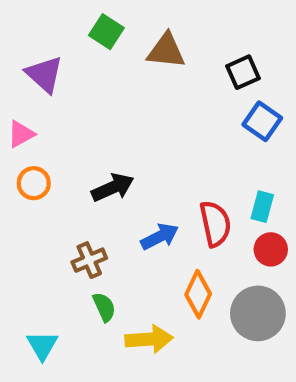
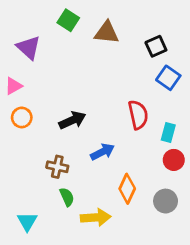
red semicircle: (215, 224) -> (138, 115), moved
brown cross: (89, 260) -> (57, 167), turned 35
gray circle: (258, 313) -> (166, 201), size x0.7

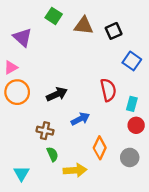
black square: (156, 46) -> (114, 31), moved
orange circle: (22, 117) -> (17, 92), size x1.5

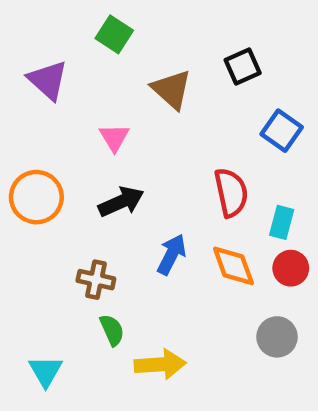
brown triangle: (84, 26) -> (172, 89), moved, turned 36
pink triangle: (11, 67) -> (114, 138), moved, turned -32
blue arrow: (80, 119) -> (172, 254), turned -36
orange diamond: (100, 148) -> (233, 266), moved, turned -45

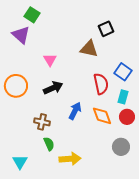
green square: (114, 34) -> (32, 15), moved
brown triangle: (172, 89) -> (89, 49), moved, turned -30
blue square: (282, 131) -> (123, 72), moved

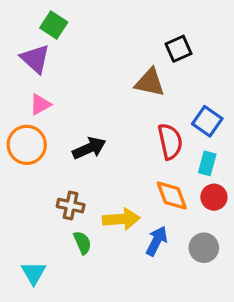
pink triangle: (50, 60) -> (40, 104), moved, turned 32
blue arrow: (75, 111) -> (157, 241), moved
yellow arrow: (70, 159) -> (121, 219), moved

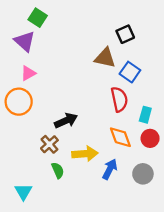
blue square: (207, 121) -> (130, 72), moved
black arrow: (89, 148) -> (66, 121), moved
brown cross: (71, 206) -> (49, 144), turned 36

